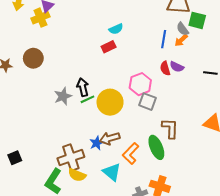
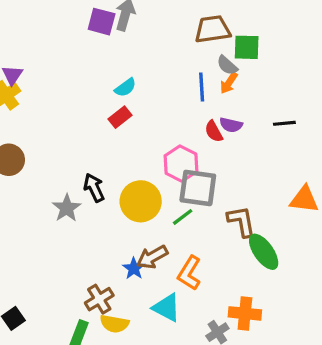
green line: (87, 99) -> (183, 217), moved
gray square: (148, 102) -> (198, 188), size x1.4
green ellipse: (156, 147) -> (264, 252), moved
brown cross: (71, 158) -> (99, 299), size x0.7

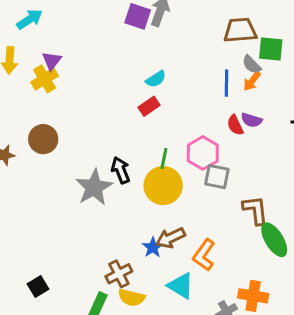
gray square: (198, 188) -> (217, 177), size x0.7
gray star: (67, 208) -> (94, 187), size x1.4
green line: (183, 217) -> (164, 158), moved, turned -45

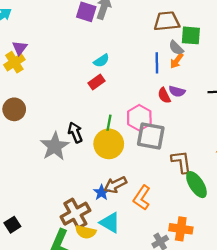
gray square: (217, 177) -> (151, 136), size x1.4
brown cross: (119, 274) -> (75, 214), size x1.4
cyan triangle: (181, 286) -> (110, 223), moved

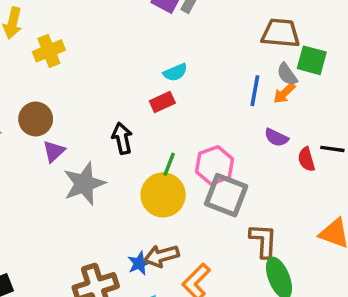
purple triangle: (20, 48) -> (54, 151), moved
red semicircle: (164, 95) -> (306, 159), moved
black arrow: (75, 132) -> (122, 138), moved

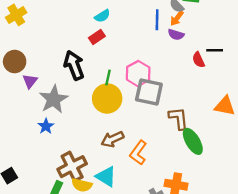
purple semicircle: (276, 137) -> (176, 35), moved
black arrow: (122, 138) -> (74, 65), size x1.4
blue star: (139, 263) -> (46, 126), moved

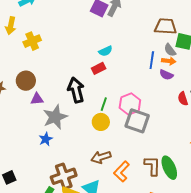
orange arrow: (177, 18) -> (169, 61), turned -128
purple triangle: (30, 81) -> (37, 99), turned 40
yellow circle: (107, 98) -> (101, 122), size x0.7
brown L-shape: (178, 118) -> (152, 166), moved

